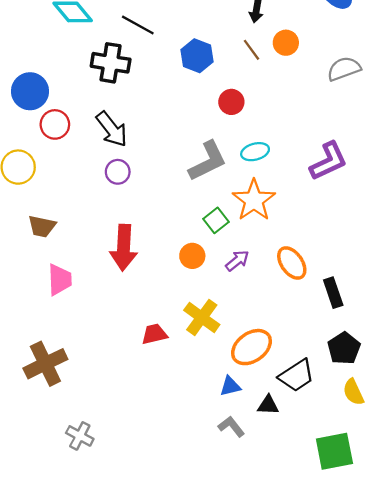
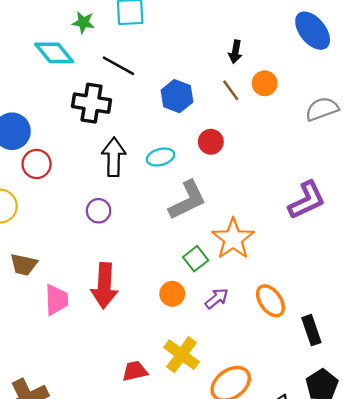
black arrow: (112, 129) -> (114, 157), moved, turned -141
cyan ellipse: (255, 152) -> (161, 157), moved
pink trapezoid: (60, 280) -> (56, 300), moved

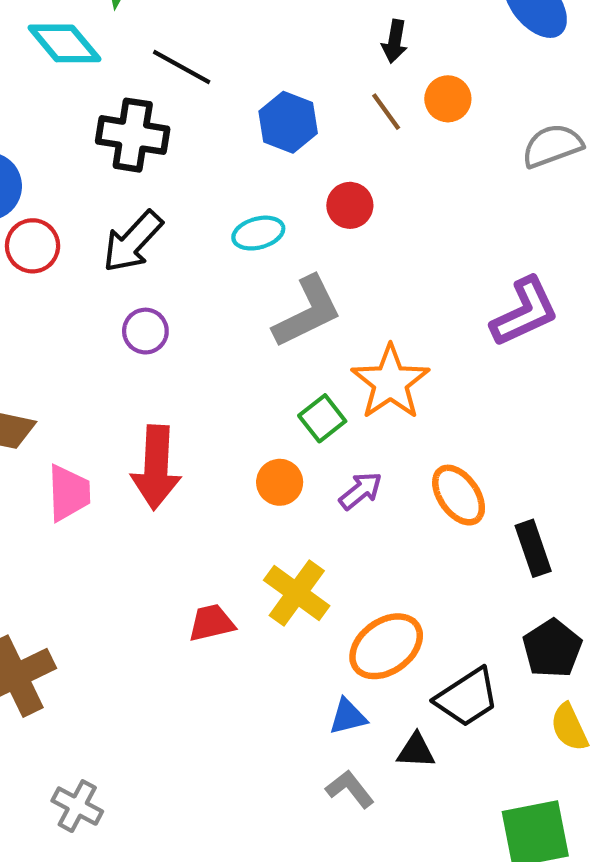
black arrow: (114, 157) -> (133, 242), moved, turned -138

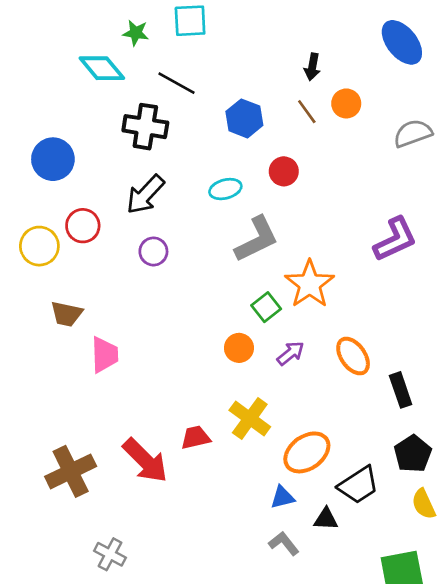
red circle: (33, 246) -> (83, 226), moved
red arrow: (156, 467) -> (145, 461), moved, turned -48

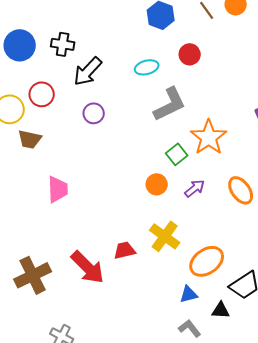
black cross: (145, 127) -> (63, 44), moved, size x0.7
brown trapezoid: (67, 314) -> (30, 139), moved

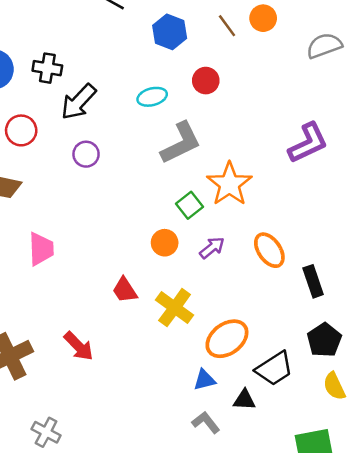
red trapezoid: (125, 250) -> (125, 290), moved, turned -110
red arrow: (88, 267) -> (79, 346), size x0.7

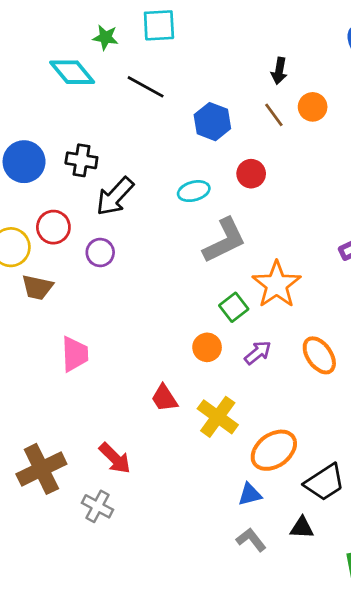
purple circle: (86, 154) -> (100, 252), moved
black triangle: (244, 400) -> (302, 528), moved
gray cross: (46, 432) -> (98, 506), moved

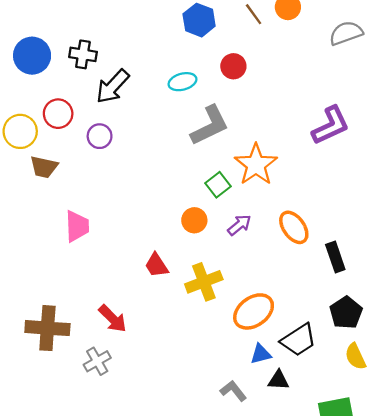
yellow cross: (218, 417) -> (204, 282), turned 33
brown cross: (41, 469) -> (47, 328), turned 30
blue triangle: (250, 494) -> (261, 354), moved
gray cross: (98, 506) -> (97, 361), turned 32

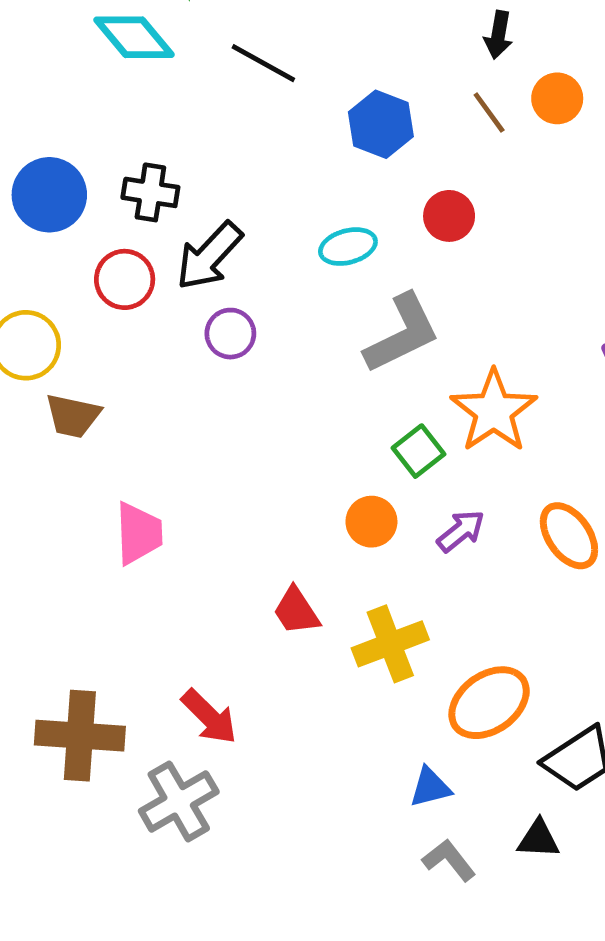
red circle: (58, 114) -> (125, 279), moved
purple circle: (100, 136) -> (230, 334), moved
blue triangle: (261, 354) -> (430, 787), moved
gray cross: (97, 361) -> (179, 801), size x1.4

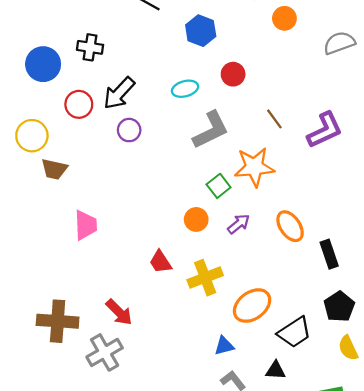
brown line: (489, 112) -> (274, 119), moved
black cross: (150, 192) -> (90, 47), moved
orange star: (494, 411) -> (254, 167), turned 30

